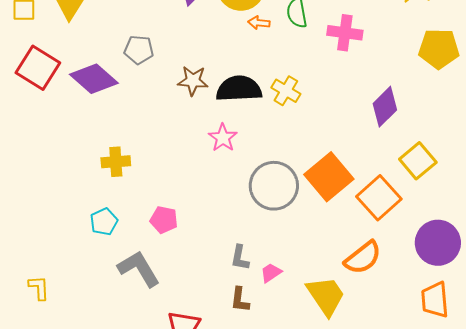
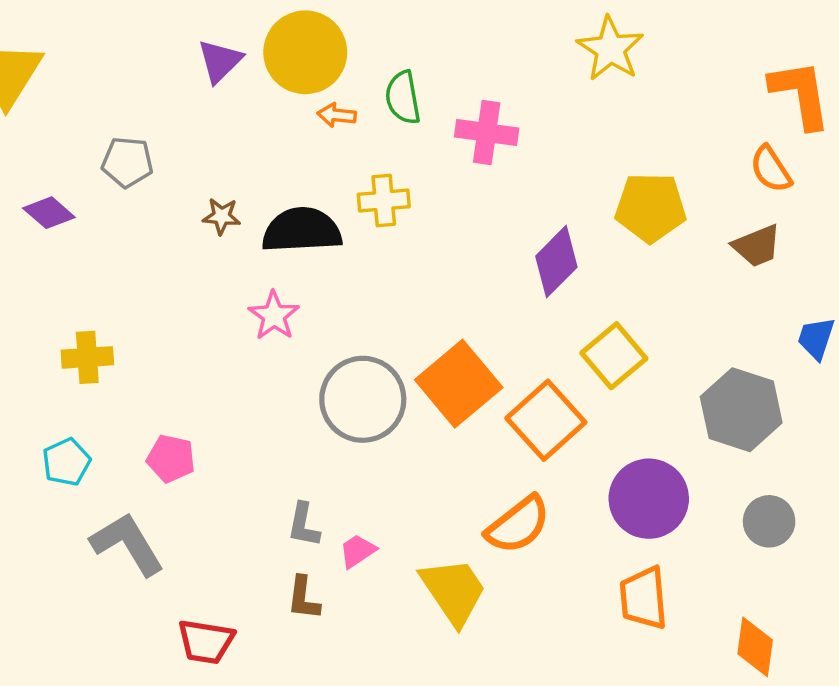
yellow pentagon: (439, 49) -> (650, 207), moved
purple diamond: (94, 79) -> (49, 213), size x0.6
brown star: (193, 81) -> (222, 216), size x0.7
yellow cross: (286, 91) -> (384, 201), moved, turned -36

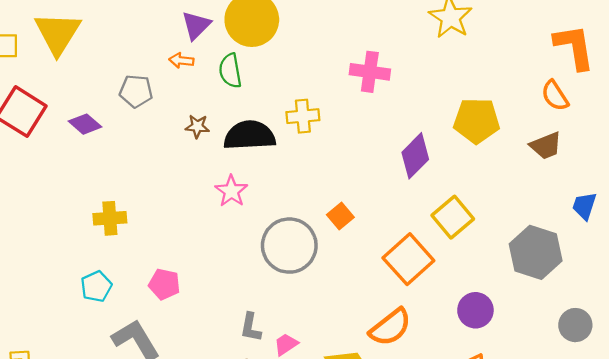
green semicircle: (403, 98) -> (230, 71), moved
orange arrow: (337, 115) -> (181, 60), moved
orange square: (459, 384) -> (340, 216), moved, size x0.5
purple circle: (649, 499) -> (475, 310), size x0.7
gray circle: (769, 521) -> (575, 325), moved

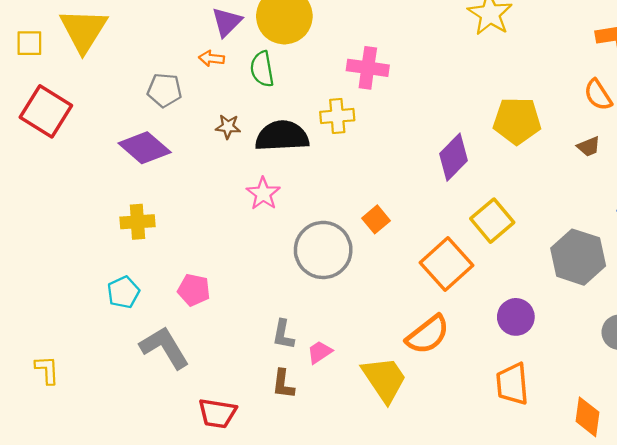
pink cross: (370, 72) -> (368, 68), moved
purple diamond: (85, 124) -> (145, 148), moved, size x1.5
brown trapezoid: (546, 146) -> (589, 147), size x0.7

